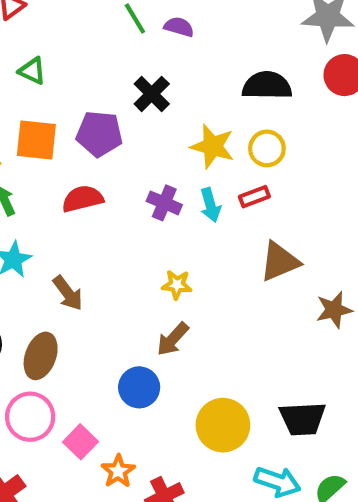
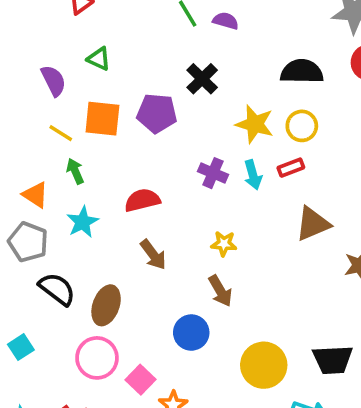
red semicircle: (83, 199) -> (142, 200), moved
brown arrow: (68, 293) -> (153, 255), moved
brown arrow: (173, 339) -> (220, 291), turned -72

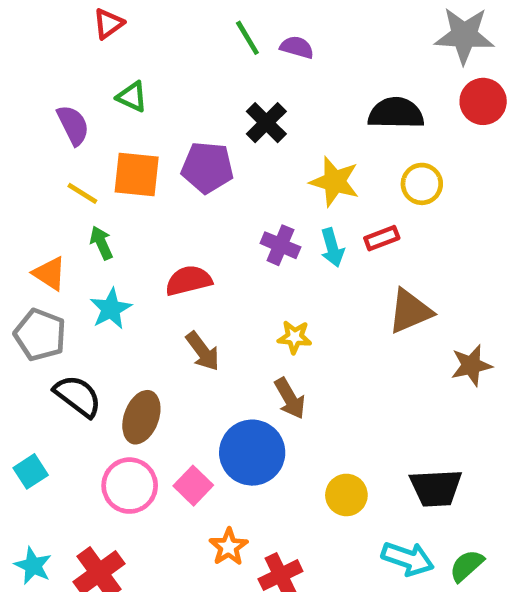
yellow circle: (302, 126) -> (422, 184), moved
blue circle: (191, 333) -> (252, 453), size x1.4
yellow circle: (264, 365) -> (346, 495), size x0.7
pink square: (140, 380) -> (193, 486), moved

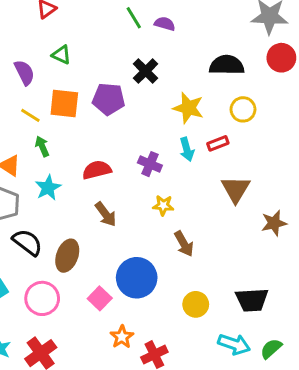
purple cross: (280, 245) -> (150, 164), moved
brown triangle: (410, 311) -> (236, 189), turned -36
brown arrow: (290, 398) -> (184, 244), moved
pink circle: (130, 486) -> (42, 298), moved

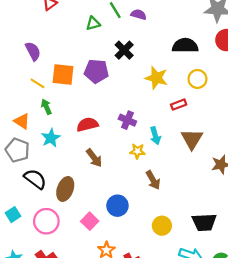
green triangle: (61, 55) -> (93, 23), moved, turned -40
cyan arrow: (187, 149) -> (155, 136), moved
blue circle: (137, 278) -> (117, 206), size x0.7

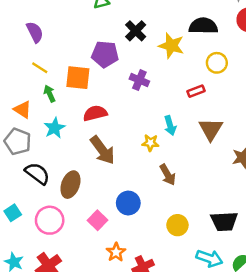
orange square: (63, 75) -> (78, 78), moved
yellow star: (156, 78) -> (171, 46), moved
purple cross: (127, 120) -> (139, 80), moved
brown arrow: (94, 158) -> (102, 150), size x1.4

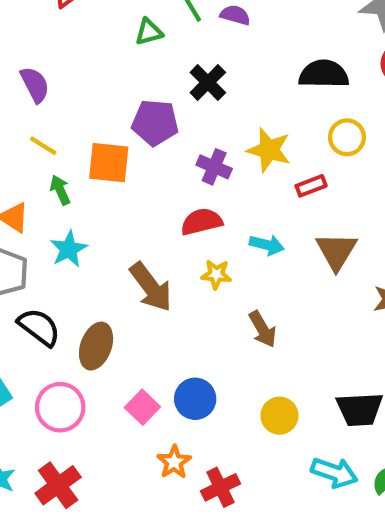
yellow star: (171, 46) -> (269, 150), moved
red semicircle: (95, 113) -> (201, 222), moved
cyan arrow: (170, 126) -> (267, 245), turned -60
yellow star: (150, 143) -> (216, 274), moved
blue circle: (128, 203) -> (195, 399), moved

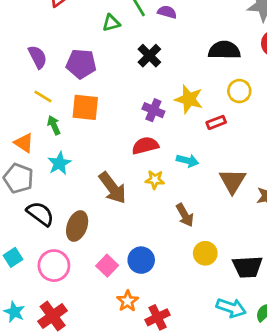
purple pentagon: (155, 123) -> (81, 64), moved
brown triangle: (336, 251) -> (233, 181), moved
yellow circle: (279, 416) -> (205, 253), moved

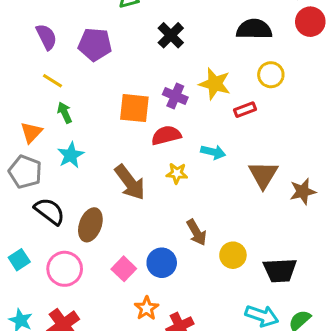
orange square: (85, 107) -> (134, 108), moved
orange triangle: (24, 143) -> (31, 132), turned 40
brown arrow: (185, 215) -> (197, 232), moved

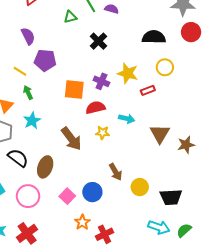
purple semicircle: (46, 37) -> (28, 36), moved
purple pentagon: (95, 44) -> (45, 60), moved

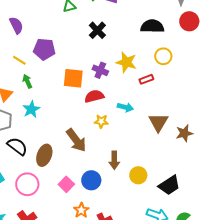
purple semicircle: (28, 36) -> (16, 25), moved
brown arrow: (71, 139) -> (76, 140), moved
brown arrow: (116, 172) -> (114, 160), turned 30
black trapezoid: (171, 197) -> (169, 185), turned -30

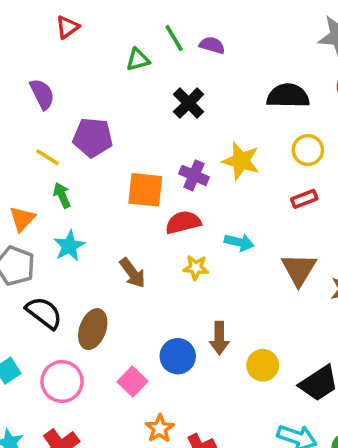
red rectangle: (146, 79) -> (304, 199), moved
brown arrow: (76, 140) -> (133, 273), moved, size x0.7
blue circle: (91, 180) -> (178, 356), moved

